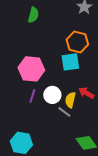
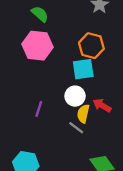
green semicircle: (33, 15) -> (40, 14), turned -63
pink hexagon: (31, 69) -> (38, 46), moved
white circle: (52, 95) -> (75, 96), moved

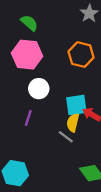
cyan square: (83, 69) -> (76, 105), moved
white circle: (75, 96) -> (39, 89), moved

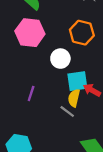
white circle: (39, 89) -> (60, 59), moved

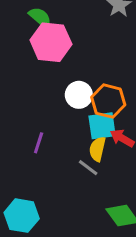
pink hexagon: (30, 33) -> (51, 42), moved
orange hexagon: (82, 33) -> (108, 101), moved

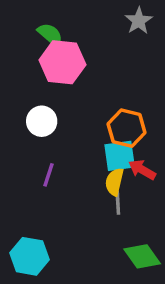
white circle: (79, 95) -> (42, 121), moved
gray line: (88, 168) -> (118, 203), moved, turned 50

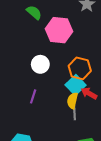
pink hexagon: (62, 62) -> (59, 30), moved
white circle: (42, 121) -> (40, 64), moved
cyan square: (120, 156) -> (76, 85), turned -36

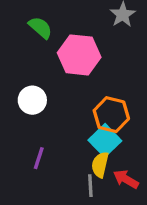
white circle: (40, 64) -> (32, 100), moved
red arrow: (89, 93) -> (126, 179), moved
gray line: (75, 113) -> (90, 186), moved

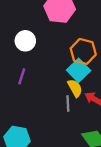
purple line: (39, 158) -> (22, 76), moved
yellow semicircle: (100, 165) -> (75, 88), turned 138

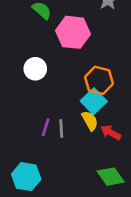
purple line: (22, 76) -> (46, 127), moved
gray line: (68, 104) -> (61, 129), moved

